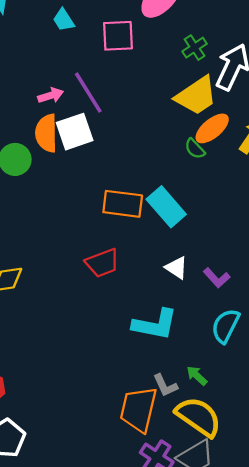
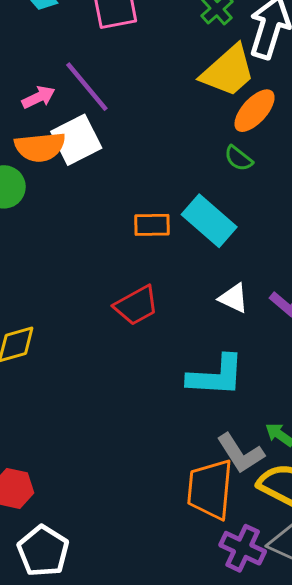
orange semicircle: (46, 133) -> (40, 147), turned -87
green semicircle: (195, 149) -> (239, 158), moved
orange rectangle: (123, 204) -> (152, 225), size x0.7
gray L-shape: (165, 385) -> (240, 453), size x1.4

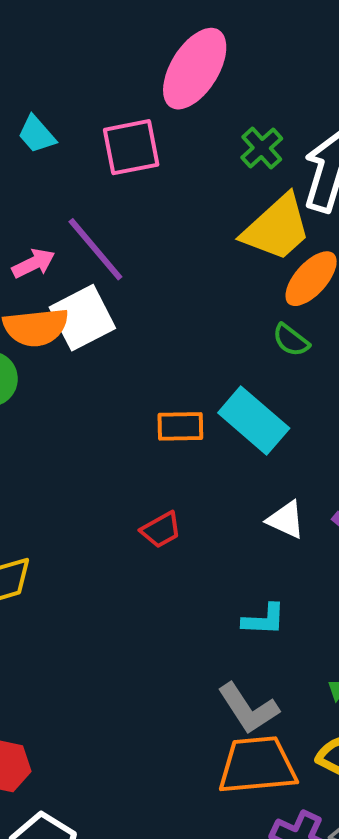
red trapezoid: (136, 305) -> (161, 530), size x0.7
cyan L-shape: (216, 376) -> (264, 620), size x0.6
gray L-shape: (240, 453) -> (248, 709), moved
orange trapezoid: (210, 489) -> (257, 765), turned 80

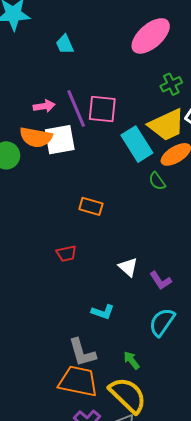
pink square: (131, 147) -> (102, 109), moved
cyan rectangle: (254, 420) -> (137, 144), moved

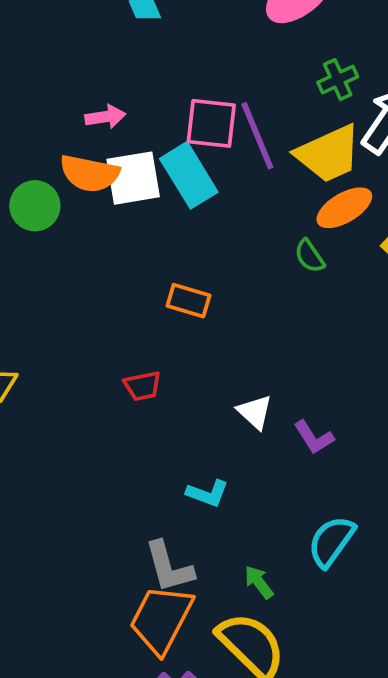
purple line: (76, 108) -> (257, 136), moved
cyan rectangle: (137, 144) -> (189, 175), moved
cyan semicircle: (162, 322) -> (331, 541), moved
orange trapezoid: (78, 381) -> (161, 619), turned -75

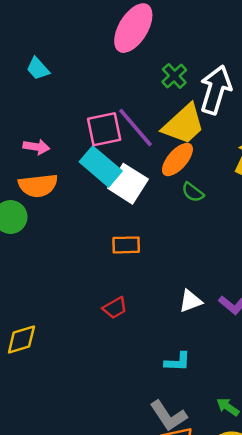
pink arrow: (105, 117) -> (36, 147), turned 35
white square: (133, 178) -> (128, 184), moved, turned -30
orange ellipse: (344, 208) -> (177, 159), moved
white triangle: (255, 412) -> (190, 301), turned -45

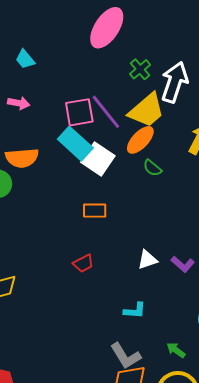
pink arrow: (36, 147) -> (19, 103), moved

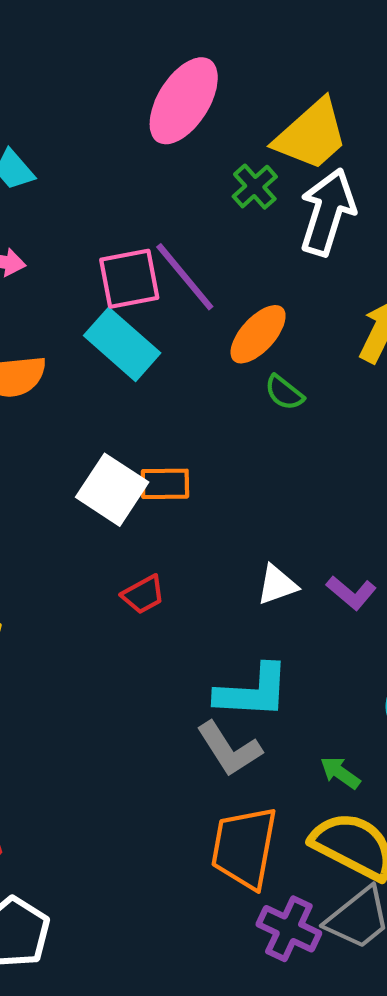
yellow trapezoid: (147, 110) -> (311, 135), moved
white square: (98, 159) -> (112, 490), moved
cyan L-shape: (135, 311) -> (253, 692), size x1.6
gray L-shape: (126, 356) -> (229, 749), moved

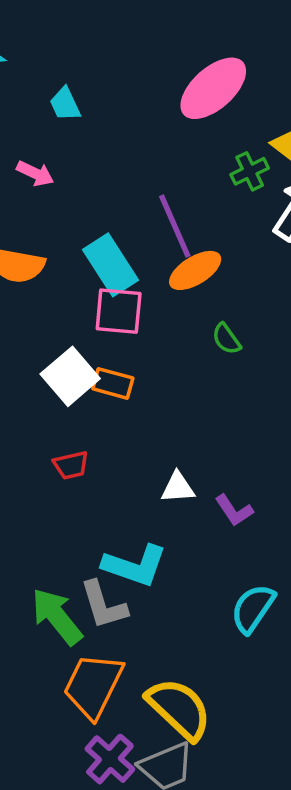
pink square: (129, 279) -> (119, 311), moved
orange ellipse: (258, 334) -> (195, 270), moved
green arrow: (340, 773) -> (57, 616), moved, size x1.8

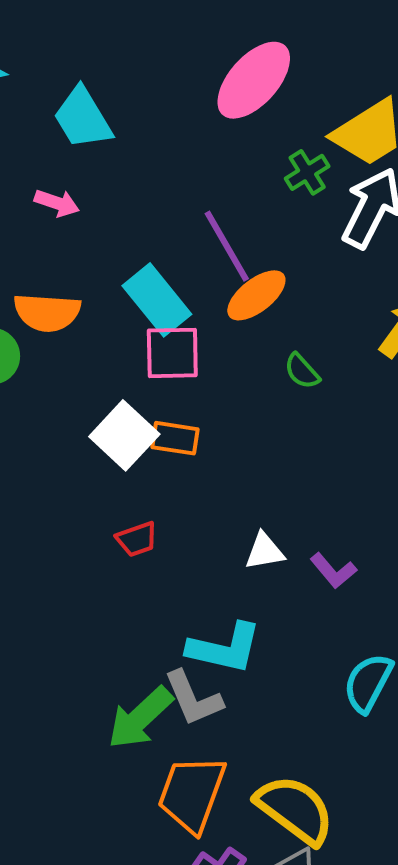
cyan trapezoid: (65, 104) -> (83, 118), size x1.6
green arrow: (57, 616) -> (140, 718), turned -88

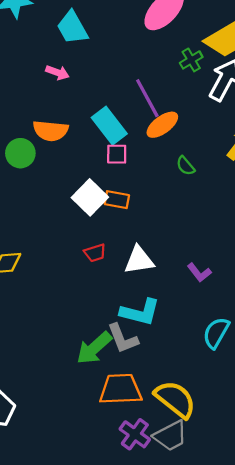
pink square: (172, 353) -> (117, 154), size x0.7
white triangle: (265, 551) -> (139, 260), moved, size x1.4
orange trapezoid: (192, 794) -> (120, 389), turned 66

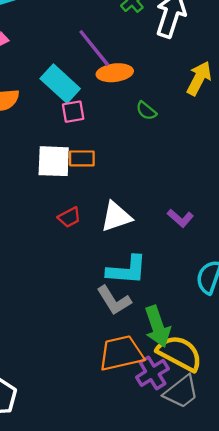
orange ellipse: (162, 125) -> (115, 73), turned 40
white square: (90, 197) -> (54, 161), turned -32
green arrow: (94, 348) -> (157, 326), moved, turned -57
purple cross: (135, 434) -> (152, 373), moved, turned 32

